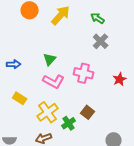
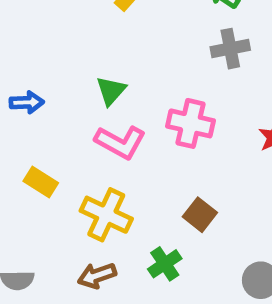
gray cross: (101, 41) -> (230, 49), turned 35
yellow cross: (48, 112) -> (106, 215), turned -30
green cross: (69, 123) -> (165, 264), moved

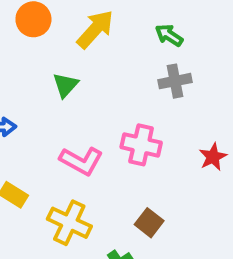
green triangle: (111, 91) -> (65, 85), moved

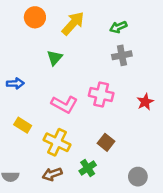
green arrow: (169, 35) -> (118, 27), turned -56

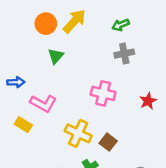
orange circle: (35, 17) -> (46, 24), moved
pink L-shape: (64, 104) -> (43, 103), moved
yellow cross: (57, 142) -> (78, 133), moved

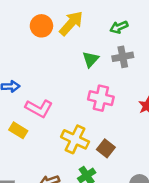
green triangle: (56, 56) -> (90, 59), moved

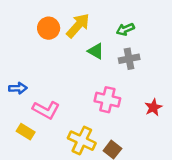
green triangle: (90, 59) -> (96, 51), moved, turned -42

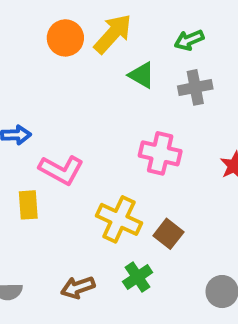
yellow rectangle: (26, 132) -> (28, 205), turned 54

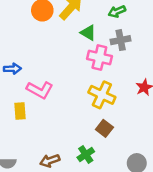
pink cross: (160, 153) -> (99, 58), moved
yellow cross: (119, 219) -> (102, 95), moved

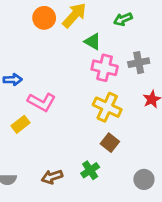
gray cross: (121, 40) -> (139, 63), moved
yellow rectangle: (20, 111) -> (20, 124), turned 56

